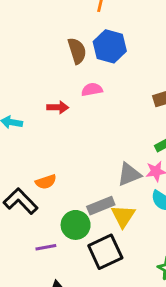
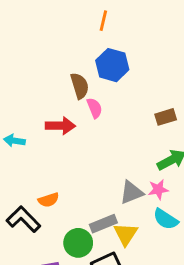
brown semicircle: (77, 51) -> (80, 86), moved
pink semicircle: (92, 90) -> (94, 108), turned 78
red arrow: (58, 107) -> (60, 126), size x1.4

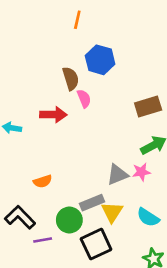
orange line: (103, 21) -> (77, 20), moved
brown rectangle: (166, 117) -> (148, 107), size x1.4
black L-shape: (23, 219) -> (20, 217), moved
cyan semicircle: (166, 219) -> (148, 217), moved

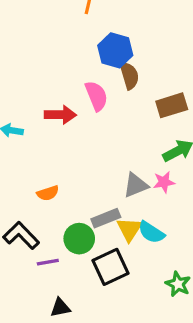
brown semicircle: (71, 79) -> (129, 75), moved
pink semicircle: (84, 99) -> (96, 96), size x1.4
cyan semicircle: (148, 217) -> (151, 232), moved

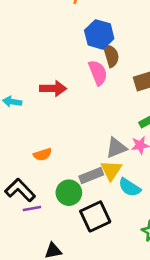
pink semicircle: (96, 96) -> (98, 73), moved
yellow triangle: (129, 229) -> (111, 170), moved
purple line: (48, 262) -> (32, 209), moved

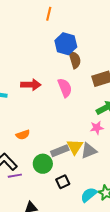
pink semicircle: (98, 73) -> (65, 88), moved
gray triangle: (116, 148) -> (89, 151), moved
cyan semicircle: (130, 187) -> (89, 195), moved, turned 108
black square: (95, 216) -> (63, 182), size x0.6

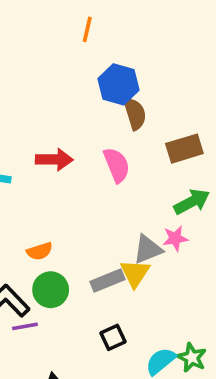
gray triangle: (89, 151) -> (148, 249), moved
green circle: (43, 164) -> (51, 290), moved

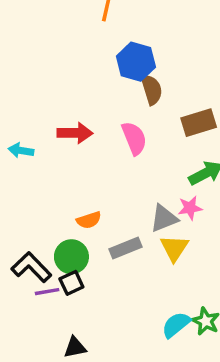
orange semicircle: (40, 251) -> (89, 220), moved
yellow triangle: (135, 273) -> (174, 248), moved
black square: (113, 337) -> (71, 283), moved

